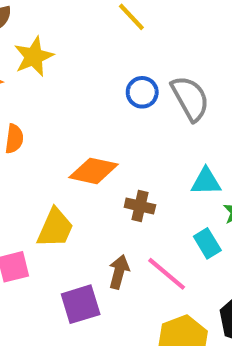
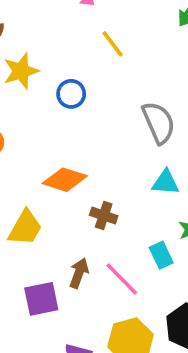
blue circle: (142, 92) -> (71, 94), moved
cyan triangle: (206, 182) -> (166, 182), moved

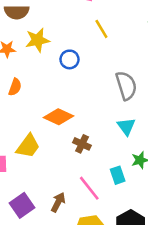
cyan triangle: (166, 182) -> (126, 126), turned 42
brown arrow: (79, 273) -> (58, 202), moved
purple square: (41, 299) -> (22, 205), moved, turned -30

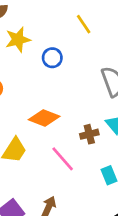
brown cross: (82, 144) -> (89, 134), moved, turned -36
pink line: (89, 188) -> (63, 159), moved

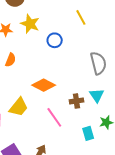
yellow star: (18, 40) -> (30, 24), turned 30

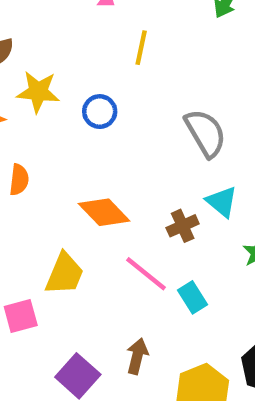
yellow line: (81, 17) -> (141, 48), turned 56
orange diamond: (44, 85) -> (104, 212), turned 35
cyan rectangle: (88, 133) -> (193, 297), moved

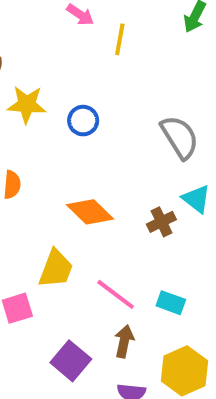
yellow line: (141, 48) -> (120, 39), moved
pink line: (146, 274) -> (116, 294), moved
cyan rectangle: (193, 297) -> (171, 303), moved, turned -36

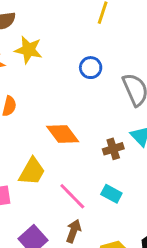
blue circle: (83, 121) -> (91, 68), moved
cyan rectangle: (171, 303) -> (111, 194), moved

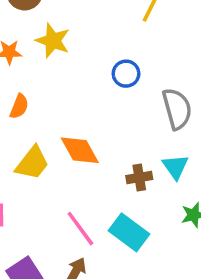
yellow trapezoid: (32, 171) -> (32, 163), moved
cyan rectangle: (111, 194) -> (129, 232), size x1.5

